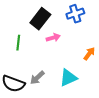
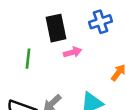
black rectangle: (40, 19) -> (56, 28), turned -50

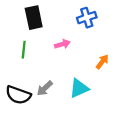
black rectangle: (56, 28) -> (34, 18), moved

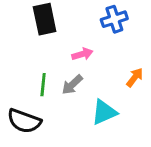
green line: (24, 50) -> (43, 85), moved
gray arrow: (45, 88) -> (72, 85), moved

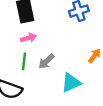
pink arrow: (82, 54) -> (28, 38), moved

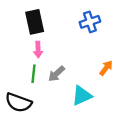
pink arrow: (28, 38) -> (38, 50), turned 104

